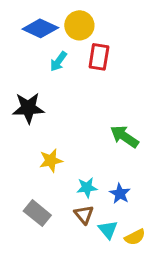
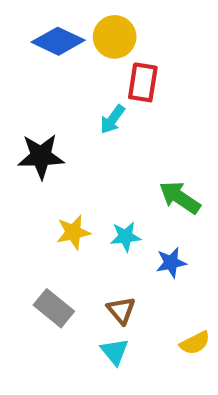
cyan arrow: (58, 61) -> (112, 119), moved
cyan star: (87, 188) -> (125, 237), moved
blue star: (120, 194) -> (171, 263), moved, turned 30
cyan triangle: (108, 230) -> (115, 352), moved

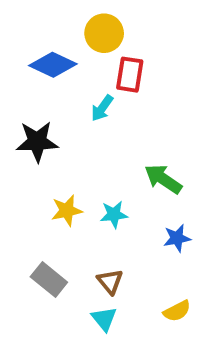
blue diamond: (58, 41) -> (53, 65), moved
blue star: (171, 263) -> (177, 238), moved

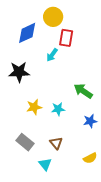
blue diamond: (53, 65) -> (27, 33), turned -50
cyan triangle: (104, 319) -> (45, 164), moved

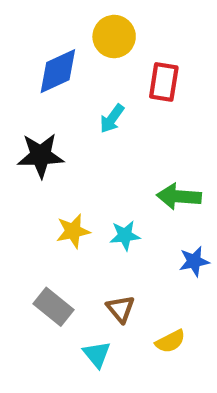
red rectangle: (66, 38) -> (164, 82), moved
green arrow: (83, 91) -> (179, 196), turned -30
yellow semicircle: (90, 158) -> (170, 341), moved

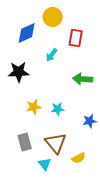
green arrow: (179, 196) -> (83, 79), moved
gray rectangle: (54, 307) -> (25, 142), turned 36
brown triangle: (121, 309) -> (56, 143), size x1.6

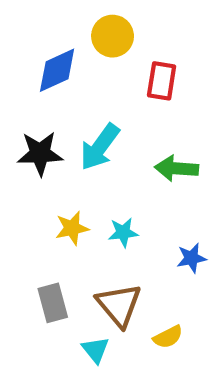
cyan arrow: (52, 55) -> (100, 147), moved, size x1.6

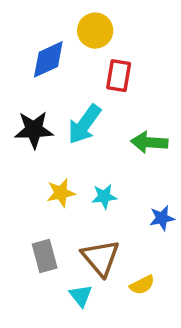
red rectangle: (162, 81) -> (119, 76), moved

